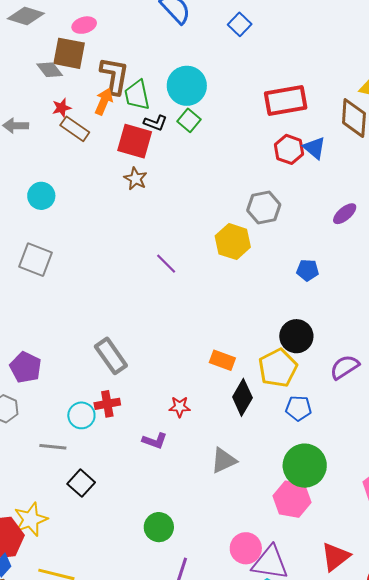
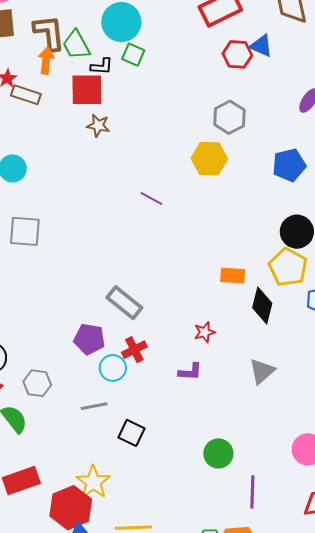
blue pentagon: (308, 270) -> (289, 165), size x1.5
purple pentagon: (26, 367) -> (89, 339), moved

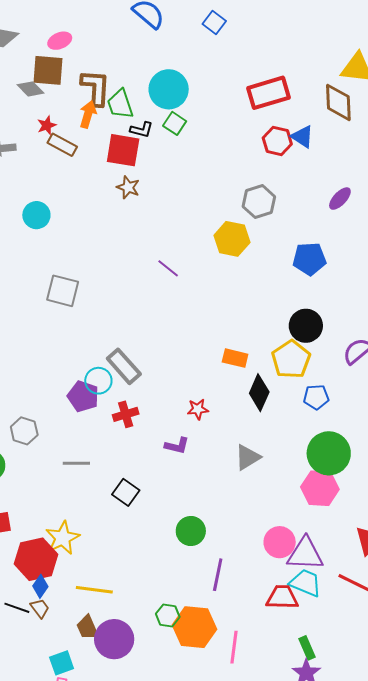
gray square: (25, 231) -> (63, 291), moved
cyan circle: (113, 368) -> (98, 381), moved
black square: (132, 433) -> (126, 492), moved

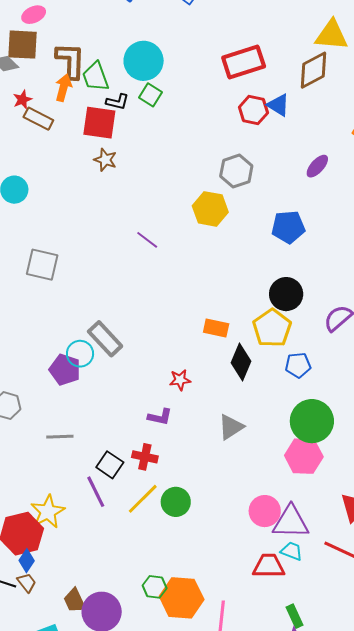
brown diamond: (338, 102) -> (313, 70), turned 66
red cross: (126, 414) -> (145, 457), moved, turned 30
purple line: (218, 575) -> (96, 492), moved, turned -36
cyan trapezoid: (306, 583) -> (292, 551), size x0.7
yellow line: (94, 590) -> (143, 499), moved, turned -51

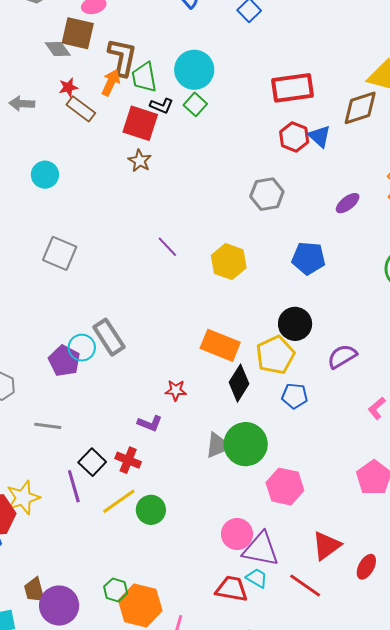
yellow hexagon: (210, 209) -> (229, 262), moved
orange rectangle: (216, 328) -> (220, 345), size x1.5
green circle: (312, 421) -> (246, 444), moved

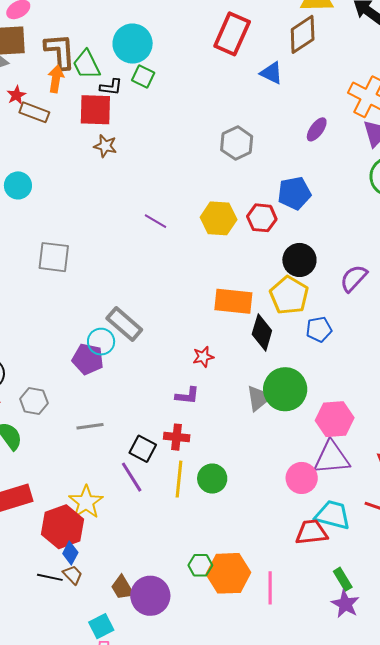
red rectangle: (293, 88) -> (232, 34), turned -42
red hexagon: (294, 137) -> (262, 218), moved
yellow line: (119, 501) -> (179, 479), turned -33
purple triangle: (261, 549) -> (332, 458), moved
cyan trapezoid: (257, 578) -> (333, 515), size x1.6

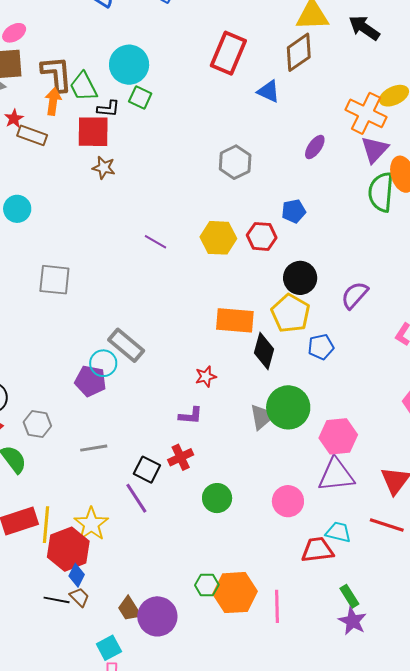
blue pentagon: (294, 193) -> (294, 211), size x0.7
red cross: (177, 437) -> (181, 457), turned -30
pink circle: (302, 478) -> (288, 501), moved
yellow line: (179, 479) -> (46, 525), moved
cyan trapezoid: (333, 515) -> (338, 532), size x0.7

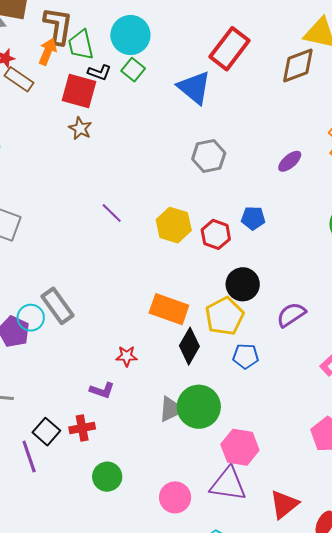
blue triangle: (268, 91) -> (194, 88), moved, size x1.5

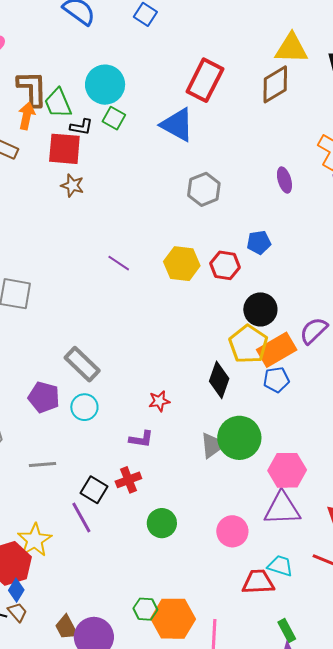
purple ellipse: (290, 161) -> (284, 180), turned -55
orange rectangle: (169, 309) -> (277, 350), moved, turned -39
cyan circle: (31, 318) -> (84, 407), moved

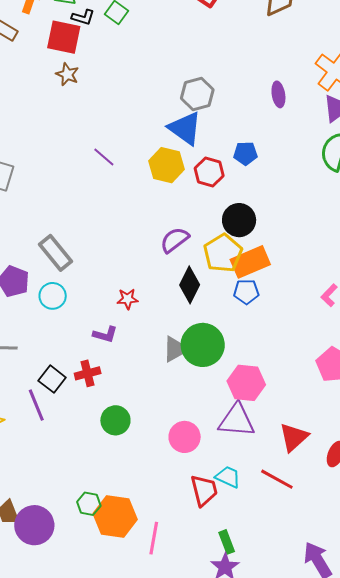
blue triangle: (177, 125) -> (185, 128), moved
purple semicircle: (314, 331) -> (175, 240), moved
red trapezoid: (258, 582) -> (204, 490), turned 72

